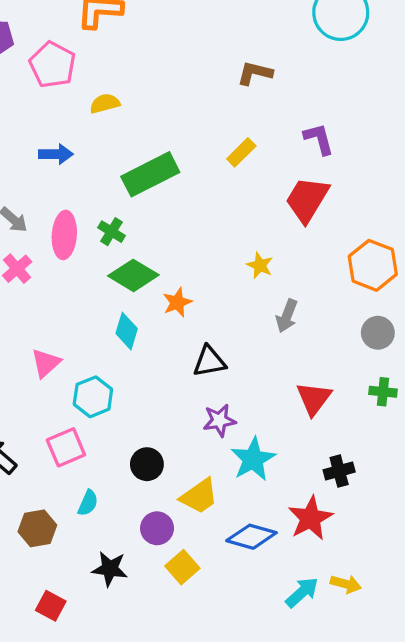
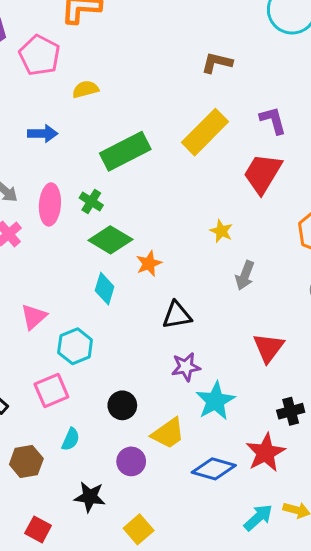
yellow rectangle: (241, 152) -> (205, 132), size x1.8
yellow square: (182, 567) -> (139, 529), moved

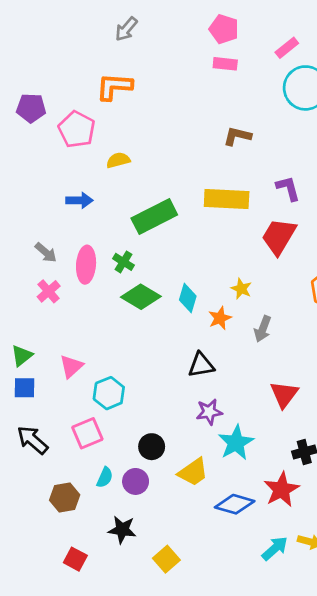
yellow rectangle: (205, 132) -> (227, 199), turned 48
orange star: (149, 264) -> (220, 318), moved
cyan diamond: (105, 289) -> (188, 298), moved
purple circle: (131, 461) -> (136, 481), moved

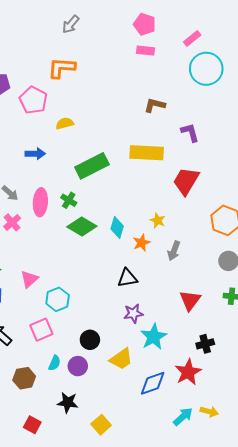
purple L-shape: (288, 188) -> (190, 132), moved
blue diamond: (235, 504) -> (153, 383), turned -36

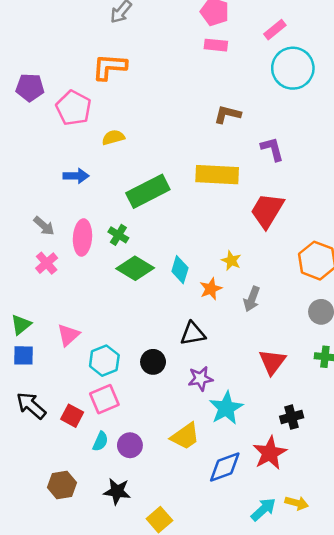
pink square: (41, 330) -> (104, 399), moved
black circle: (90, 340) -> (153, 362), moved
brown hexagon: (24, 378) -> (62, 485), moved
red square: (32, 425) -> (72, 416), moved

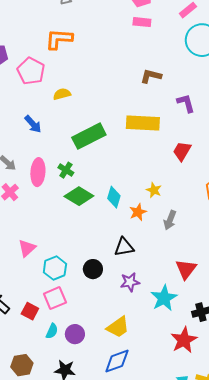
blue arrow: (76, 176) -> (33, 124), turned 48
red trapezoid: (267, 211) -> (182, 151), size x0.7
cyan star: (226, 408) -> (164, 298), moved
blue diamond: (225, 467) -> (117, 361), moved

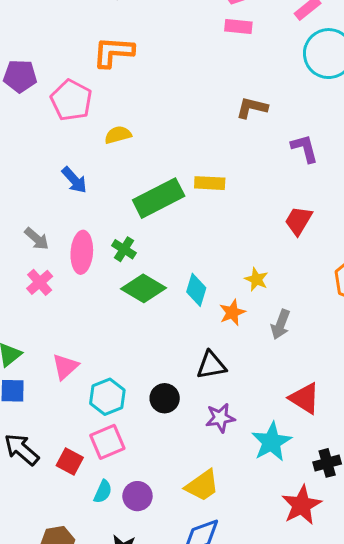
yellow rectangle: (143, 123) -> (210, 183), moved, size x0.6
red triangle: (186, 269) -> (305, 398), turned -35

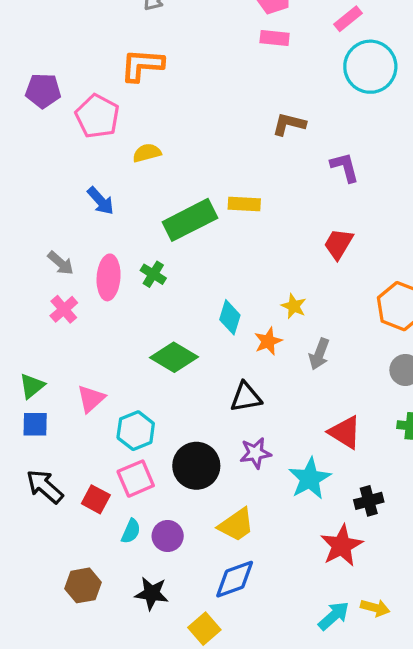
green diamond: (144, 288) -> (174, 357), moved
black circle: (165, 398) -> (196, 466), moved, size x1.5

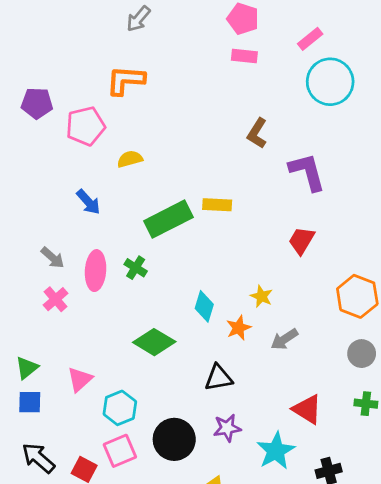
pink pentagon: (97, 116) -> (86, 126), turned 30
brown L-shape: (289, 124) -> (257, 133), turned -72
purple L-shape: (345, 167) -> (307, 172), size x1.4
gray arrow: (319, 354) -> (284, 339), turned 36

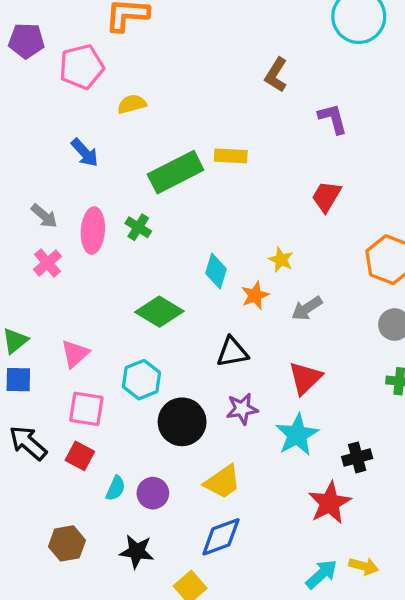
purple L-shape: (307, 172) -> (333, 119), size x0.7
cyan hexagon: (120, 408) -> (142, 380), moved
red triangle: (307, 409) -> (305, 378), moved, turned 44
pink square: (120, 451) -> (86, 409), moved, turned 32

